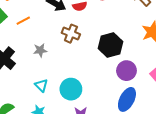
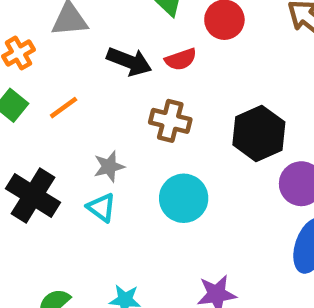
cyan triangle: (41, 85) -> (101, 208), moved
cyan circle: (71, 89) -> (184, 198), moved

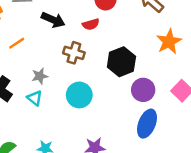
red semicircle: (181, 59) -> (91, 24), moved

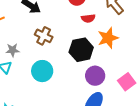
red semicircle: (91, 24) -> (88, 18), moved
orange star: (169, 42) -> (108, 38), moved

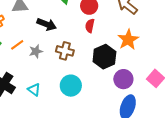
red semicircle: (88, 18) -> (90, 26), moved, turned 120
gray star: (13, 50) -> (36, 51), moved

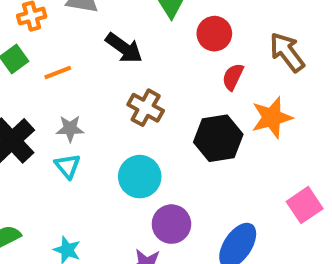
red semicircle: (90, 26) -> (233, 77), moved
gray star: (36, 51) -> (70, 129), moved
purple circle: (123, 79) -> (171, 224), moved

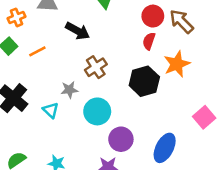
red circle: (214, 34) -> (153, 16), moved
brown cross: (146, 108) -> (96, 67), turned 35
gray star: (70, 129) -> (69, 90), moved

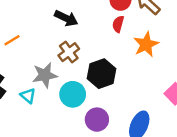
black arrow: (78, 31) -> (66, 18), moved
black hexagon: (144, 81) -> (102, 74), moved
gray star: (69, 90) -> (45, 75), size x1.5

